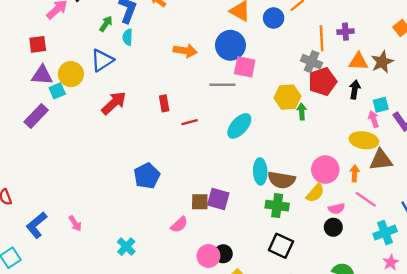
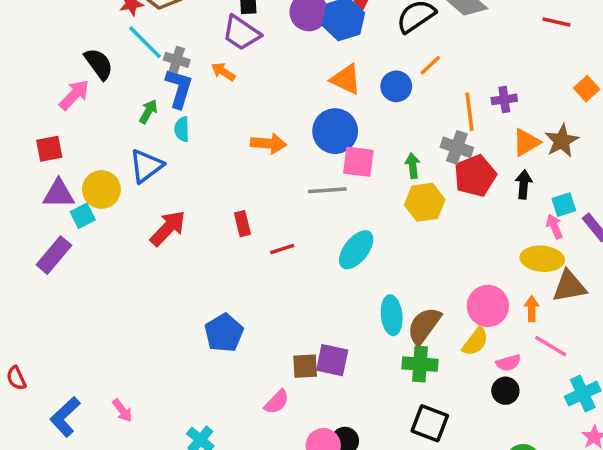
orange triangle: (358, 61) -> (526, 142), turned -30
green arrow: (302, 112) -> (413, 166), moved
brown semicircle: (282, 180) -> (424, 326), turned 120

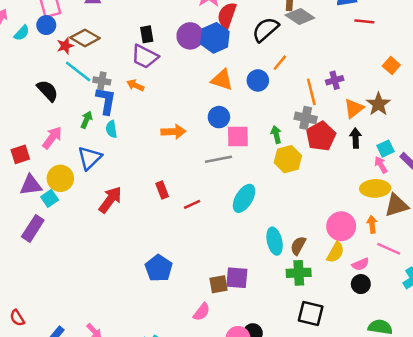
pink arrow: (74, 95) -> (52, 138), moved
blue circle: (335, 131) -> (219, 117), size x0.7
brown semicircle: (424, 326) -> (298, 246), size x0.7

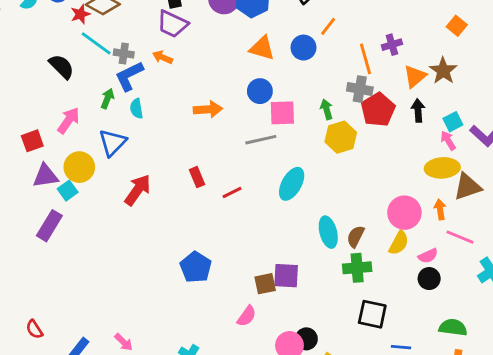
blue L-shape: (106, 101) -> (129, 76), turned -124

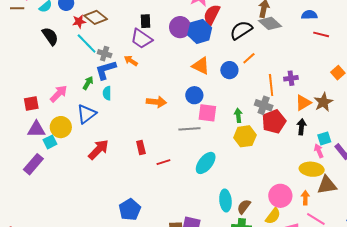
black semicircle: (62, 67) -> (50, 36), moved

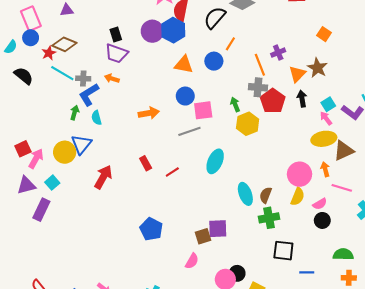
pink arrow: (59, 94) -> (36, 159), moved
yellow circle: (61, 127) -> (65, 152), moved
purple triangle: (36, 129) -> (26, 185), moved

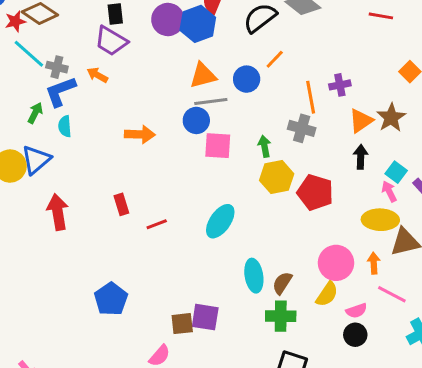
orange triangle: (184, 65) -> (203, 75), turned -36
red pentagon: (273, 101) -> (315, 192), moved, turned -30
cyan square: (328, 104) -> (396, 172), turned -32
gray line: (189, 131) -> (211, 102), moved
red arrow: (103, 177) -> (58, 212), turned -50

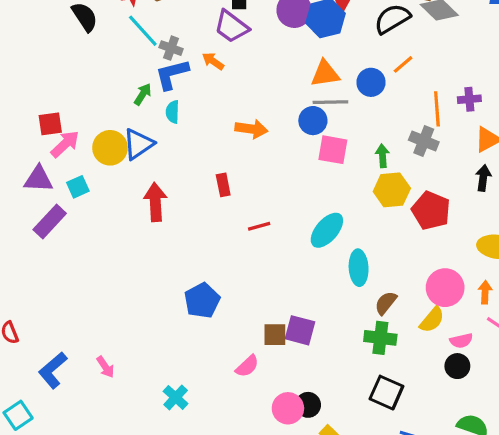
red rectangle: (121, 204) -> (223, 185), moved
cyan ellipse: (254, 276) -> (359, 268), moved

